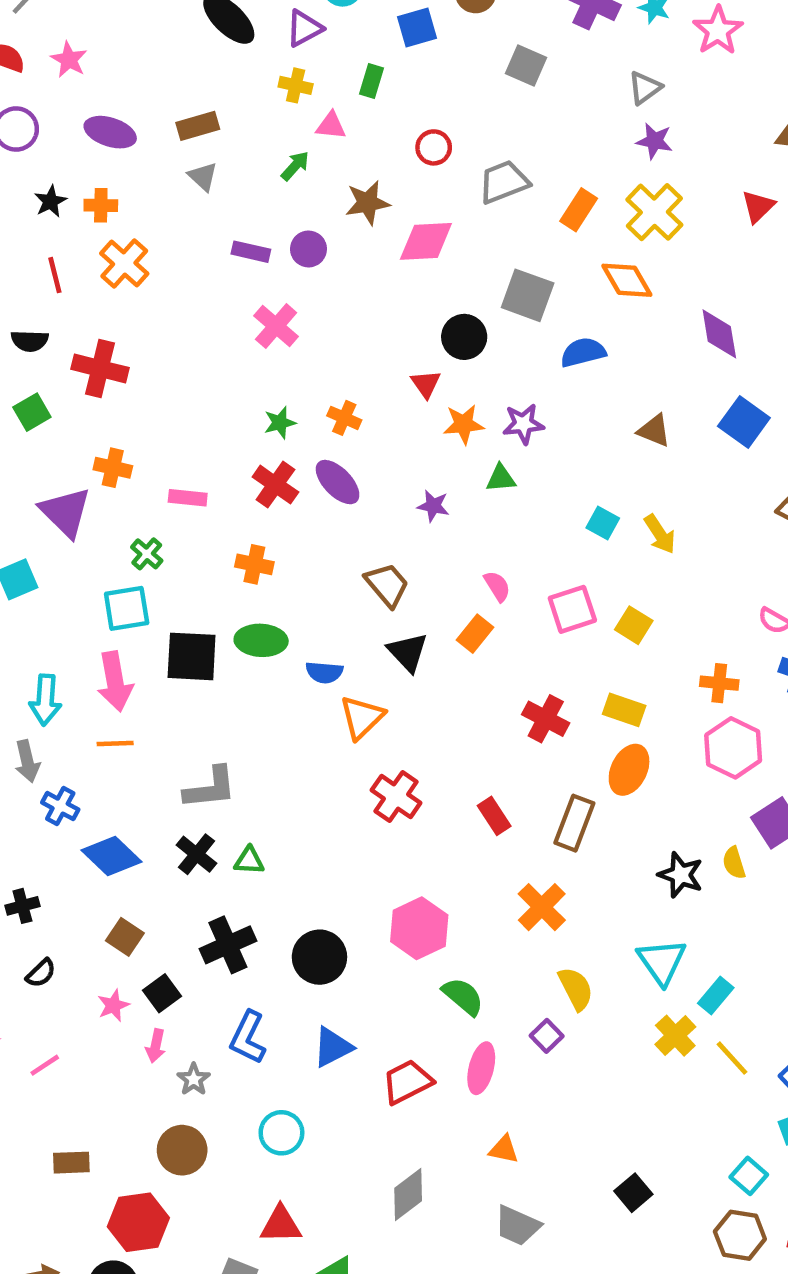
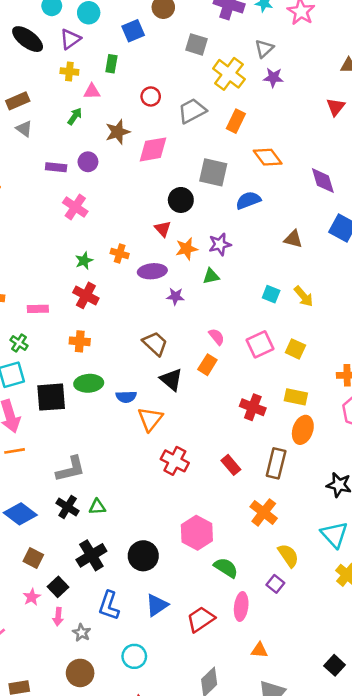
yellow cross: (654, 212) -> (229, 74), moved
purple ellipse: (338, 482) -> (152, 271), moved, turned -44

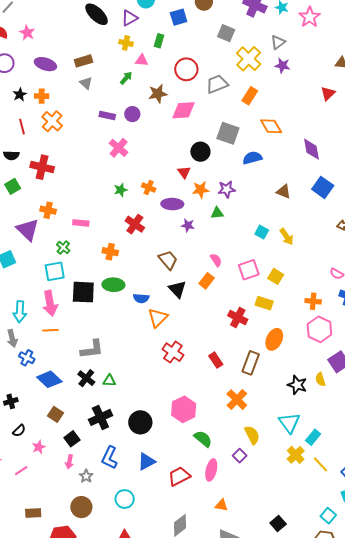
red circle: (151, 96) -> (186, 69), size x1.5
red cross: (86, 295) -> (135, 224), moved
yellow rectangle: (296, 397) -> (264, 303), moved
pink star: (32, 597) -> (39, 447), moved

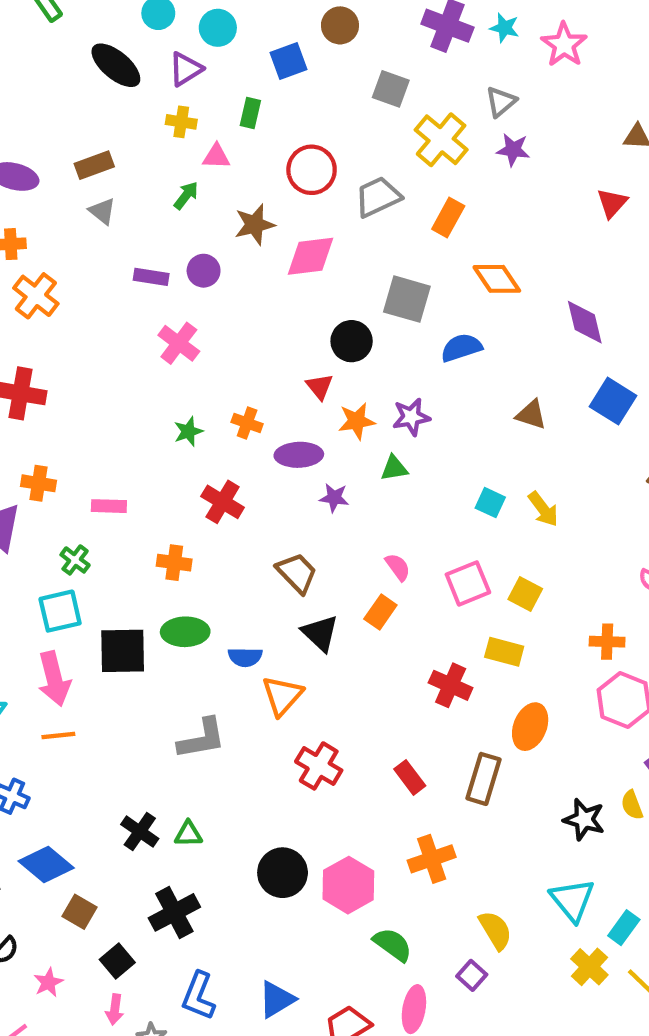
gray L-shape: (92, 349) -> (202, 739), moved
blue diamond: (49, 379) -> (46, 864), moved
orange cross: (237, 400) -> (432, 859), moved, turned 30
black circle: (140, 422) -> (283, 873), moved

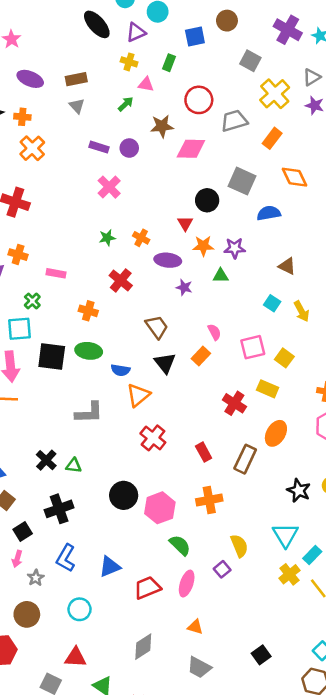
brown triangle: (531, 415) -> (287, 266), moved

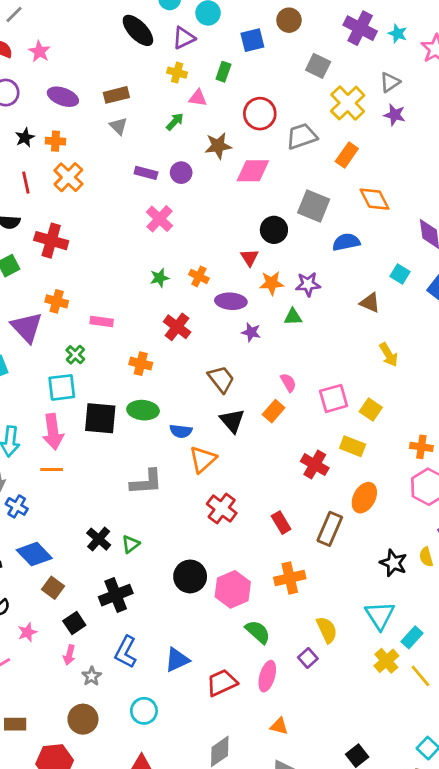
cyan square: (272, 303) -> (400, 274), moved
green triangle: (74, 466) -> (131, 544), turned -42

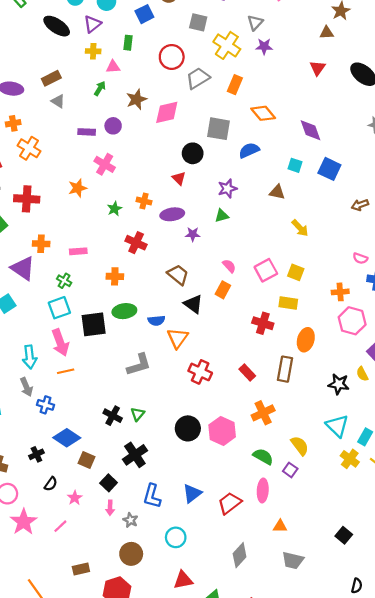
red circle: (260, 114) -> (172, 57), moved
orange star: (272, 283) -> (78, 188), moved
green semicircle: (258, 632) -> (263, 457), moved

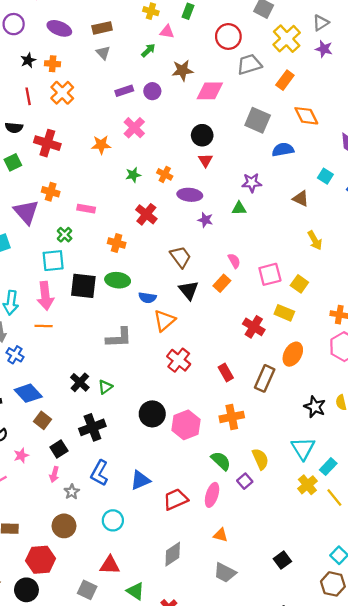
purple rectangle: (87, 132) -> (124, 91), turned -35
black circle: (193, 153) -> (202, 135), moved

